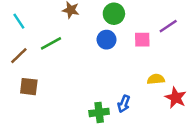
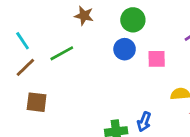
cyan line: (19, 21) -> (23, 41), moved
pink square: (142, 40) -> (157, 59), moved

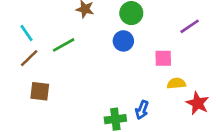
pink square: (157, 59) -> (163, 58), moved

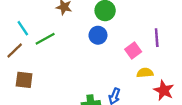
purple line: (190, 26) -> (157, 38), moved, turned -60
cyan line: (27, 33) -> (23, 28), moved
pink square: (163, 58) -> (133, 50), turned -35

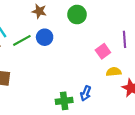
blue circle: (98, 35) -> (45, 37), moved

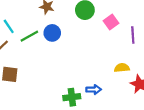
pink square: (103, 51) -> (111, 22), moved
blue arrow: (86, 93) -> (94, 90), turned -112

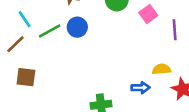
blue arrow: (94, 90) -> (140, 88), moved

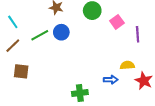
cyan line: (25, 19) -> (13, 22), moved

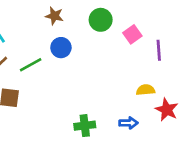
green line: (40, 35) -> (31, 65), moved
blue arrow: (111, 80) -> (128, 123), moved

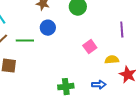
pink square: (132, 34) -> (90, 47), moved
green line: (31, 65) -> (25, 41), turned 30

